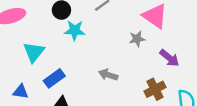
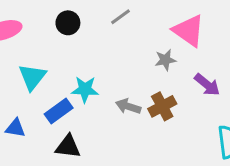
cyan star: (75, 30) -> (85, 89), moved
brown cross: (155, 89) -> (162, 106), moved

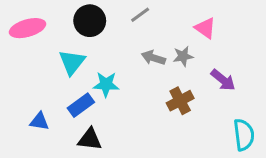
black circle: (68, 23) -> (90, 21), size x1.4
pink triangle: (189, 31) -> (205, 28), size x0.7
cyan triangle: (32, 77) -> (72, 62), moved
gray arrow: (128, 106) -> (153, 58), moved

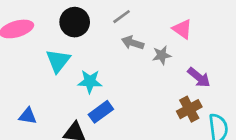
gray arrow: (153, 58) -> (133, 43), moved
brown cross: (180, 101) -> (189, 109), moved
blue rectangle: (81, 105) -> (101, 112), moved

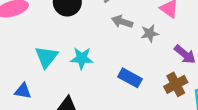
cyan triangle: (58, 61) -> (46, 57), moved
blue rectangle: (101, 112) -> (130, 78), moved, turned 65

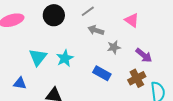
gray star: (150, 33) -> (114, 47), moved
cyan star: (82, 58) -> (65, 58), turned -30

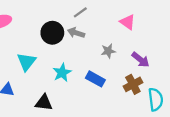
black circle: (54, 15) -> (52, 33), moved
gray arrow: (96, 30) -> (76, 33), moved
cyan star: (65, 58) -> (62, 73), moved

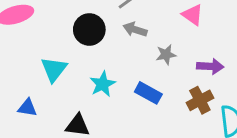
gray arrow: (76, 33) -> (135, 29), moved
purple arrow: (141, 60) -> (210, 66), turned -36

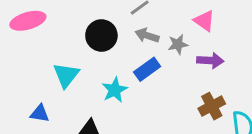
gray star: (166, 55) -> (178, 44), moved
purple arrow: (210, 66) -> (210, 60), moved
blue rectangle: (148, 93) -> (147, 69), moved, turned -65

